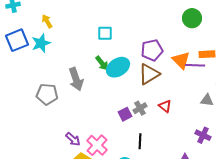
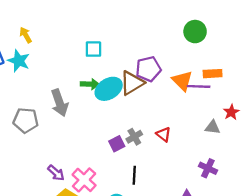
cyan star: (41, 43) -> (19, 61), turned -30
green arrow: (102, 63) -> (90, 84), turned -49
brown triangle: (149, 74) -> (132, 83), moved

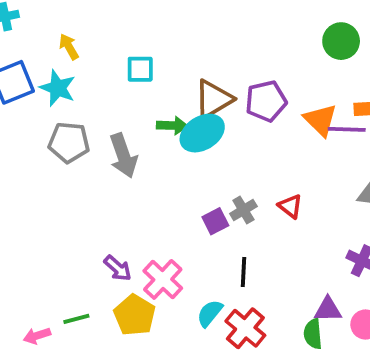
cyan square: (93, 49) -> (140, 69), moved
brown triangle: (132, 83) -> (213, 99), moved
gray pentagon: (26, 120) -> (69, 142), moved

